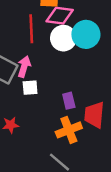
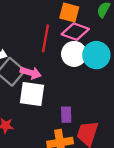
pink arrow: (24, 67) -> (31, 73), turned 78
white square: (30, 88) -> (32, 94), size x1.6

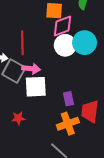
pink diamond: (75, 32) -> (63, 26), turned -30
red line: (45, 38) -> (22, 43), moved

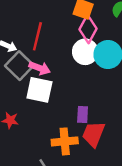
pink diamond: (63, 26) -> (88, 29), turned -55
purple rectangle: (68, 99) -> (83, 115), moved

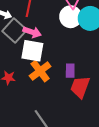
orange cross: (65, 141) -> (40, 71), moved, turned -30

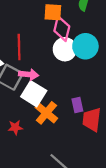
white square: (32, 51) -> (34, 94), turned 35

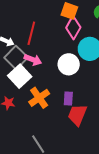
white circle: (65, 49) -> (69, 64), moved
white square: (34, 94) -> (20, 76), moved

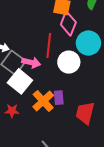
red line: (31, 33) -> (49, 46), moved
purple rectangle: (68, 99) -> (59, 98), moved

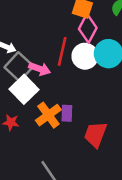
white circle: (69, 62) -> (85, 56), moved

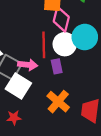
purple rectangle: (67, 113) -> (57, 66), moved
orange cross: (48, 115) -> (58, 102), moved

